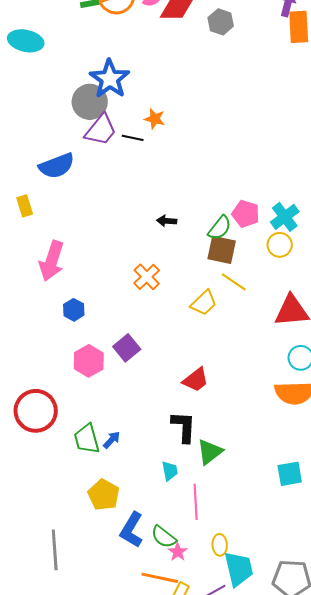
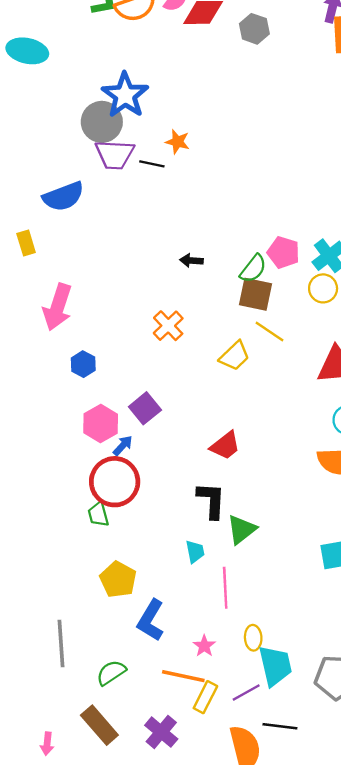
purple trapezoid: (101, 130) -> (115, 155), turned 54
red circle: (36, 411) -> (115, 482), moved
green trapezoid: (87, 439) -> (98, 514), size x0.7
blue arrow: (112, 440) -> (123, 446), moved
green semicircle: (164, 537) -> (111, 673), moved, turned 108

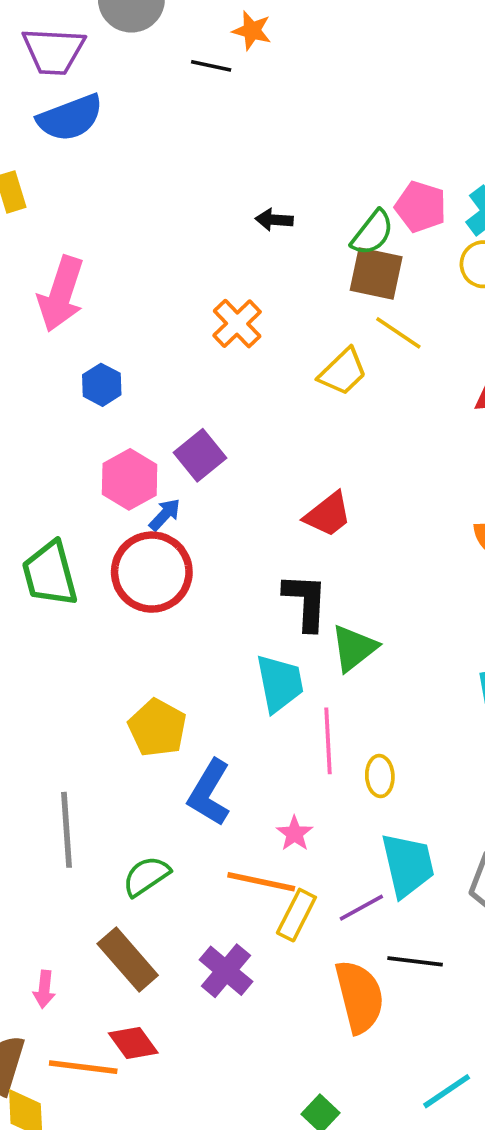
purple trapezoid: (115, 155) -> (54, 51), moved
green trapezoid: (98, 514) -> (50, 574), moved, size x1.6
cyan trapezoid: (195, 552) -> (280, 683), size x1.6
yellow ellipse: (253, 638) -> (380, 776), moved

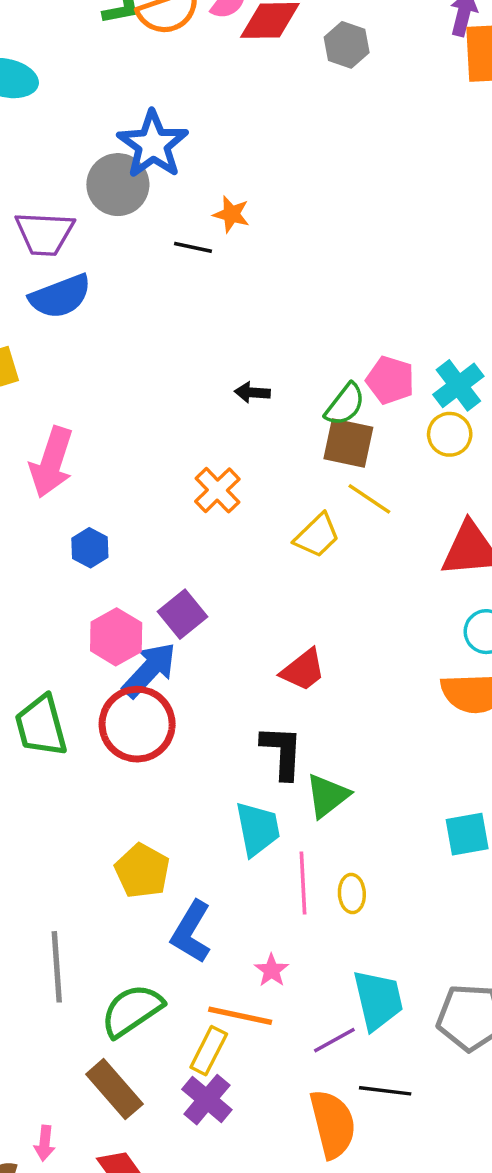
blue arrow: (165, 515) -> (149, 670), size x1.8
yellow ellipse: (380, 776) -> (352, 893), moved
green semicircle: (146, 876) -> (132, 1010), size x1.4
yellow rectangle: (296, 915) -> (209, 1051), moved
pink arrow: (44, 989) -> (45, 1143), moved

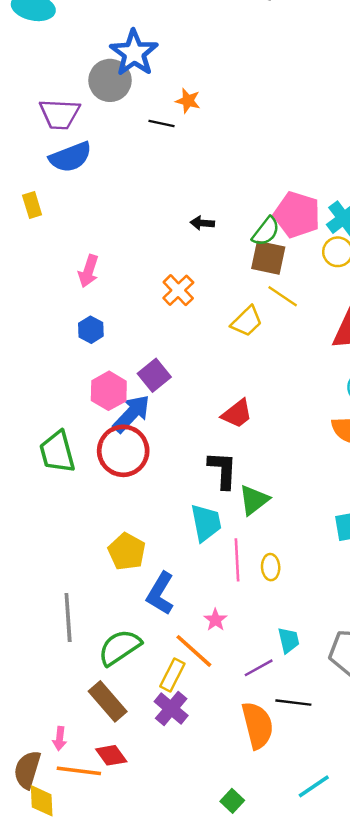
pink pentagon: (390, 380) -> (297, 215), size x1.4
pink arrow: (52, 462) -> (88, 271), moved, size x0.7
cyan trapezoid: (378, 1000) -> (289, 640), size x0.6
orange line: (240, 1016) -> (194, 651), turned 30

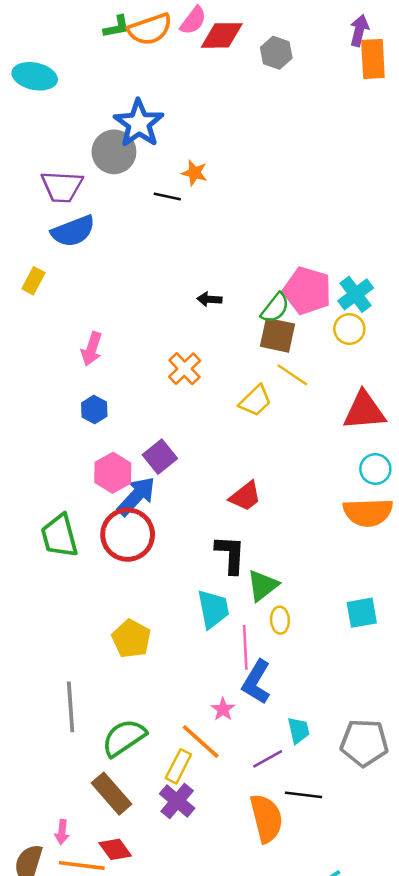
yellow rectangle: (32, 205) -> (33, 281), turned 45
yellow ellipse: (271, 567) -> (280, 620), moved
blue L-shape: (160, 593) -> (256, 682), moved

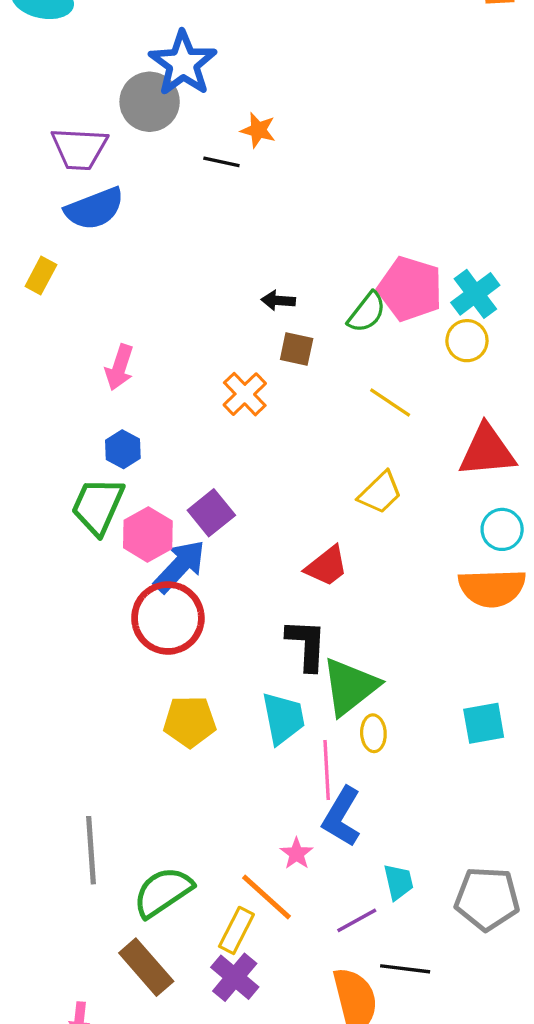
brown square: (277, 335) -> (297, 349), moved, size x0.7
yellow trapezoid: (255, 401) -> (380, 493), moved
green trapezoid: (59, 536) -> (98, 506), moved, turned 39
green triangle: (263, 585) -> (350, 686), size x1.4
yellow pentagon: (131, 639) -> (190, 722), moved, turned -30

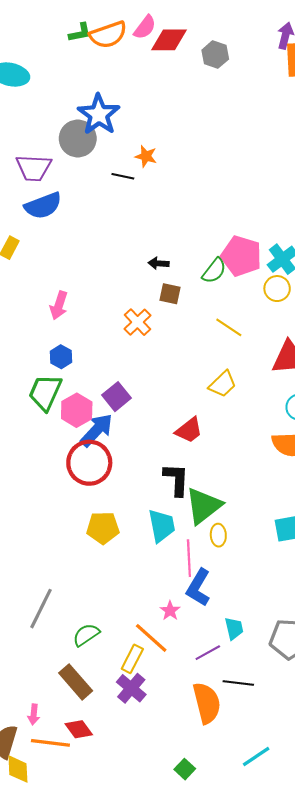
gray line: (91, 850) -> (41, 609), turned 30
green semicircle: (163, 892) -> (86, 635), size x0.7

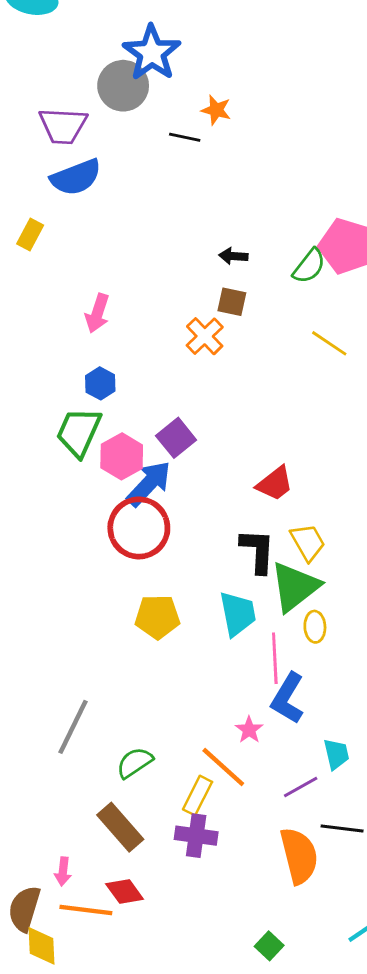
brown square: (170, 294) -> (232, 302), moved
yellow trapezoid: (223, 384) -> (308, 542), moved, turned -76
purple cross: (131, 688) -> (196, 836), turned -32

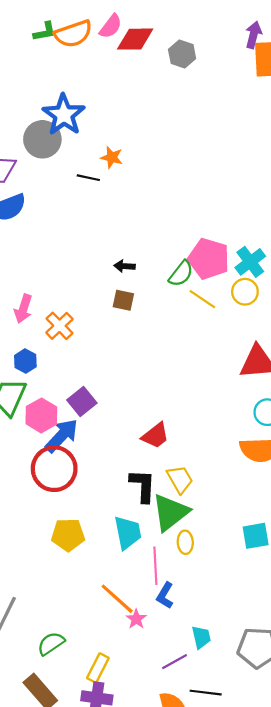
orange cross: (205, 336) -> (59, 326), moved
yellow line: (329, 343) -> (202, 299), moved
blue L-shape: (288, 698) -> (165, 596), size x0.7
orange line: (223, 767) -> (117, 599), moved

